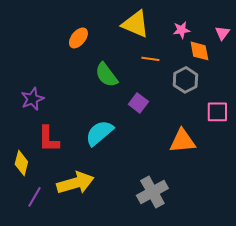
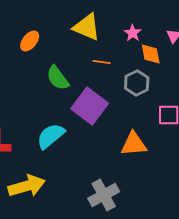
pink star: (181, 30) -> (133, 33), turned -30
purple square: (138, 103) -> (90, 106), size x1.8

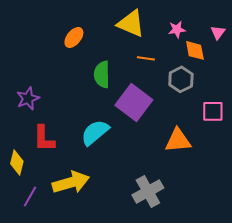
pink star: (133, 33) -> (177, 29), turned 30
green semicircle: (58, 78) -> (102, 74), turned 36

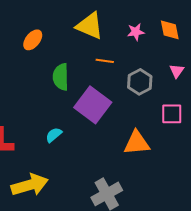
pink triangle: (218, 32) -> (177, 71), moved
orange diamond: (195, 50) -> (170, 30), moved
cyan semicircle: (95, 132) -> (54, 135), size x0.6

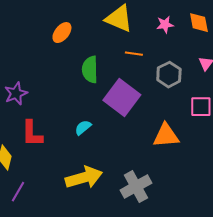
yellow arrow: (30, 185) -> (84, 178), moved

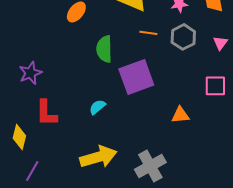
gray hexagon: (169, 75) -> (183, 37), moved
purple square: (122, 98) -> (136, 77), turned 33
orange triangle: (166, 136) -> (180, 115), size x0.7

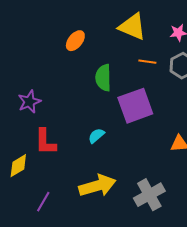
yellow diamond: (19, 137) -> (18, 166), turned 45
purple line: (32, 171) -> (43, 202), moved

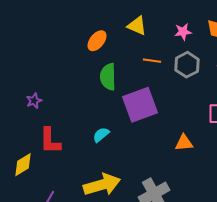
yellow triangle: (132, 27) -> (137, 26), size x0.7
orange ellipse: (75, 41) -> (97, 41), moved
purple star: (29, 102) -> (34, 101), size x0.7

